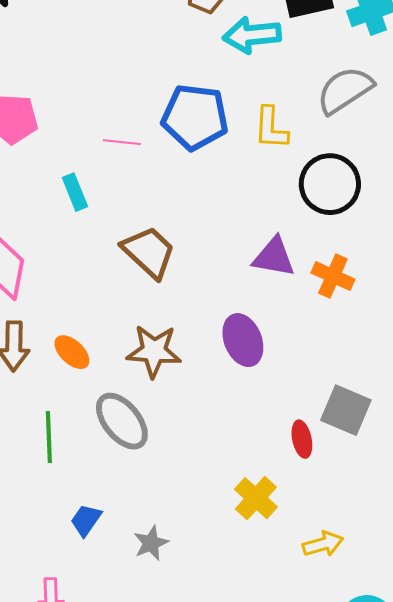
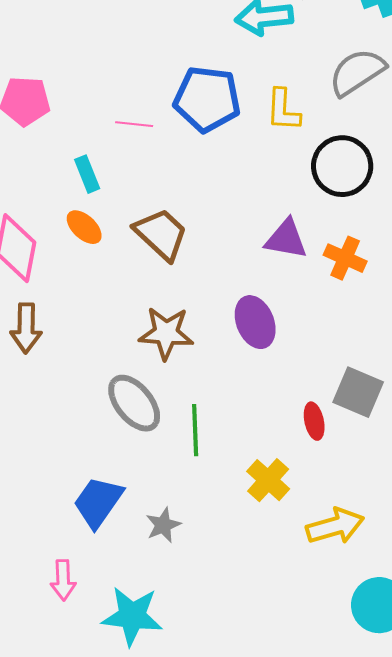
orange ellipse: (72, 352) -> (84, 227), moved
green line: (49, 437) -> (195, 430), moved
blue trapezoid: (86, 520) -> (98, 502), size x1.6
yellow arrow: (323, 544) -> (335, 526), size x1.4

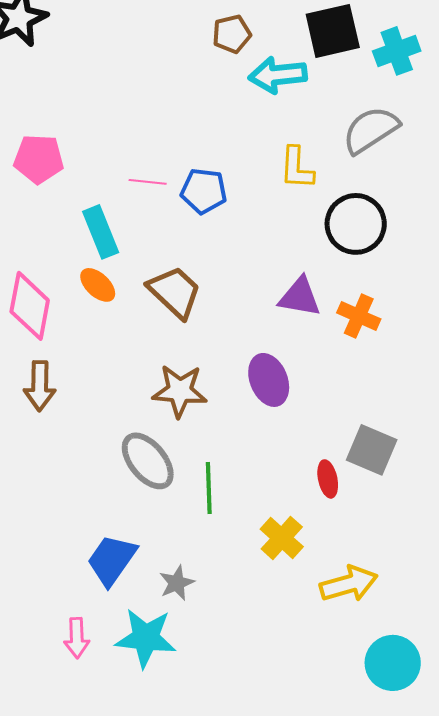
blue pentagon: (207, 99) -> (204, 191), moved, size x0.7
cyan rectangle: (87, 174) -> (101, 232), size x1.4
cyan star: (132, 616) -> (146, 638), moved

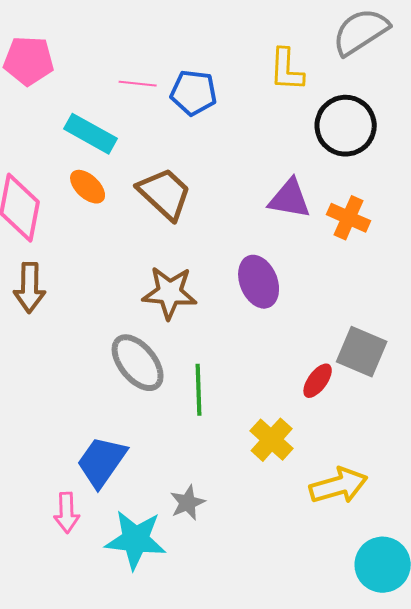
cyan rectangle: (101, 232) -> (91, 134), turned -39
red ellipse: (328, 479) -> (318, 381), turned 48
gray star: (177, 583) -> (188, 503), moved
pink arrow: (77, 638) -> (67, 513), moved

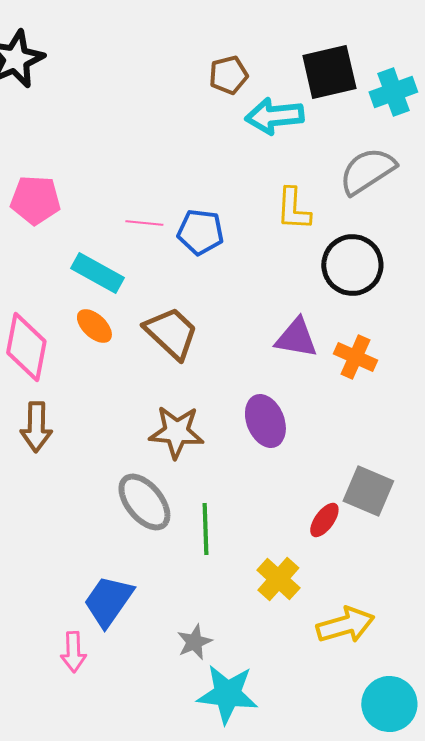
cyan star: (136, 540) -> (227, 694), moved

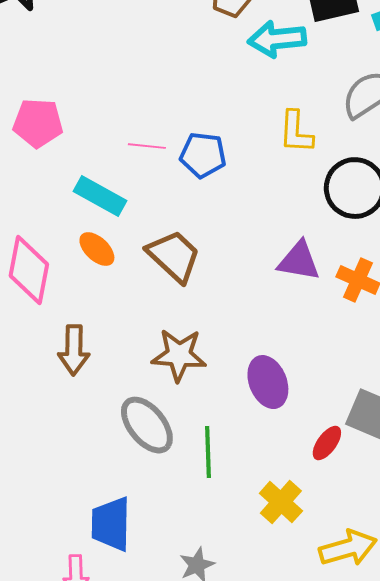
purple ellipse: (265, 421) -> (268, 382), moved
brown arrow: (36, 427) -> (74, 350), moved
blue trapezoid: (108, 601) -> (111, 524), turned -34

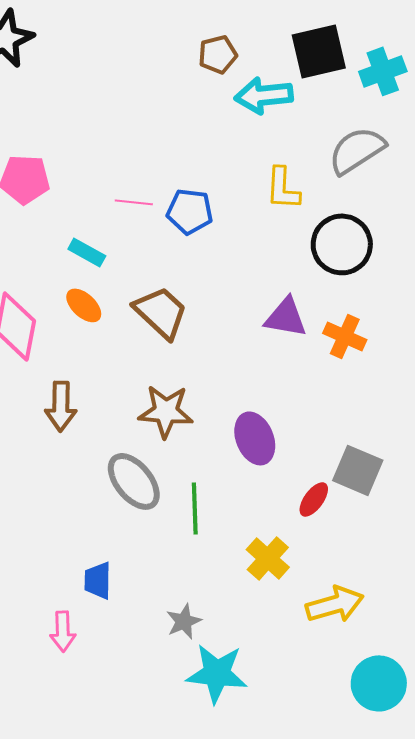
cyan rectangle: (100, 196) -> (87, 252), size x0.7
blue trapezoid: (111, 524) -> (98, 580), size x0.7

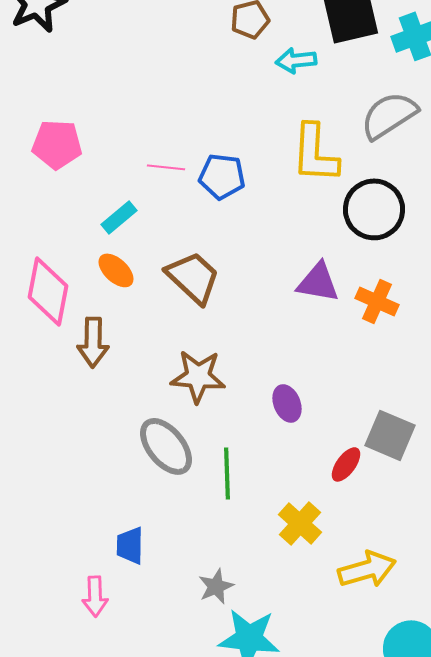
cyan arrow: (264, 95) -> (296, 60), size x0.7
yellow L-shape: (283, 188) -> (315, 153), size x1.4
cyan rectangle: (87, 252) -> (119, 217), turned -69
brown arrow: (61, 406) -> (93, 342), moved
purple ellipse: (255, 438) -> (287, 403), size x0.7

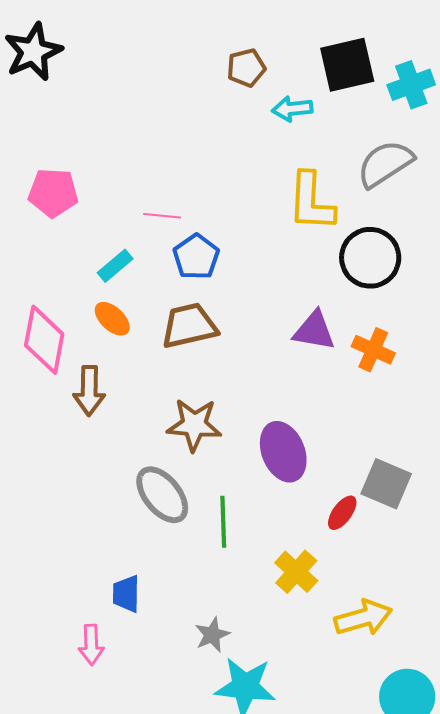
blue pentagon: (222, 176) -> (196, 257), moved, turned 30
brown trapezoid: (193, 277) -> (189, 326), turned -56
purple ellipse: (287, 403) -> (283, 452), size x1.6

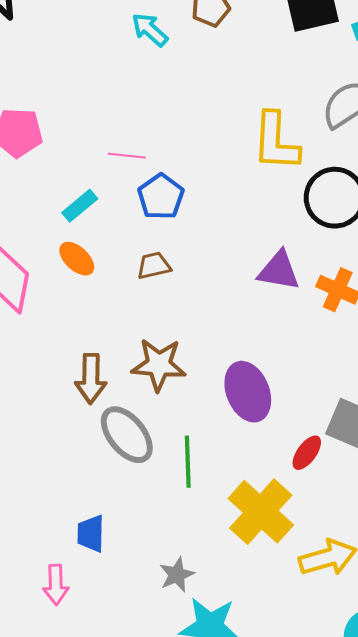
cyan arrow: (292, 109) -> (150, 30), moved, turned 48
brown trapezoid: (189, 326) -> (154, 266), size x0.6
brown arrow: (89, 391) -> (91, 379), moved
yellow cross: (296, 572) -> (261, 512), size x1.5

